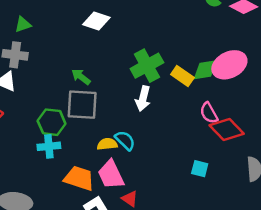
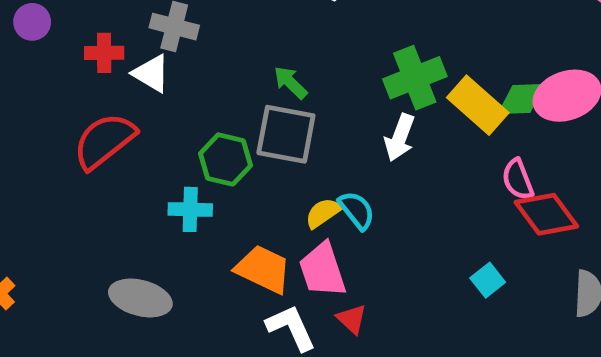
yellow rectangle: (182, 76) -> (478, 105), size x1.4
yellow semicircle: (107, 144) -> (323, 213), turned -36
cyan cross: (49, 146) -> (190, 209), moved
cyan square: (200, 169) -> (488, 280), turned 30

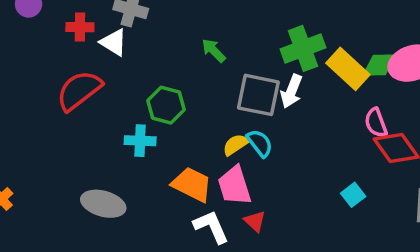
gray square: (286, 134) -> (258, 95), moved

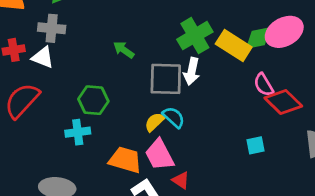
cyan square: (353, 195) -> (256, 145), turned 36

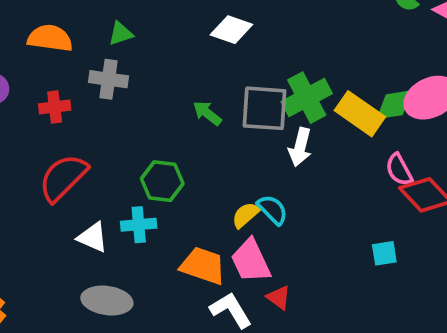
white triangle: (43, 57) -> (93, 237), moved
gray square: (166, 79) -> (265, 108), moved

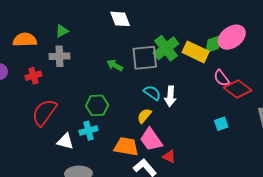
white diamond: (231, 30) -> (120, 19), turned 60
white arrow: (300, 147) -> (170, 96), moved
cyan semicircle: (272, 210) -> (152, 93), moved

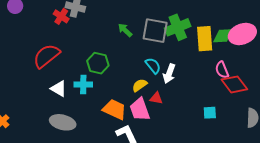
yellow rectangle: (196, 52) -> (205, 39), turned 45
red cross: (33, 76) -> (61, 16), moved, turned 35
red triangle: (169, 157) -> (156, 98), moved, turned -32

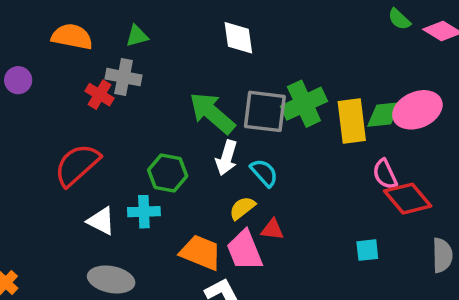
green arrow: (125, 30) -> (212, 113), size x1.8
white arrow: (169, 74) -> (227, 158), moved

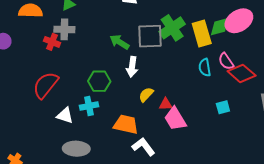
green arrow: (212, 113) -> (119, 42), size x0.7
cyan semicircle: (264, 173) -> (205, 67), moved, turned -138
pink trapezoid: (245, 250) -> (175, 119), moved

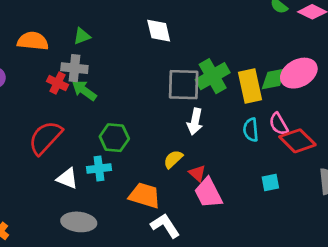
green arrow: (119, 42) -> (84, 90), moved
white arrow: (132, 67) -> (195, 122), moved
red triangle: (166, 104) -> (197, 173), turned 40

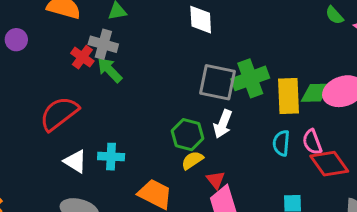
green hexagon: (114, 138) -> (188, 135), moved

